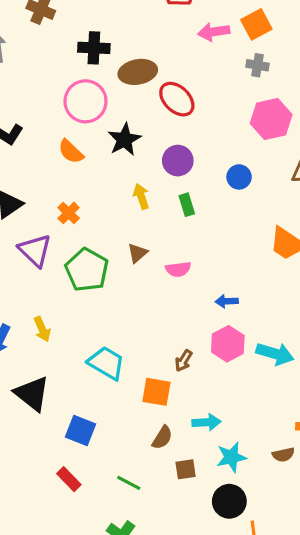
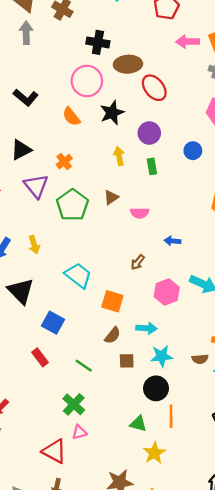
pink hexagon: (228, 344) -> (167, 292), moved
brown arrow: (184, 361) -> (138, 262), moved

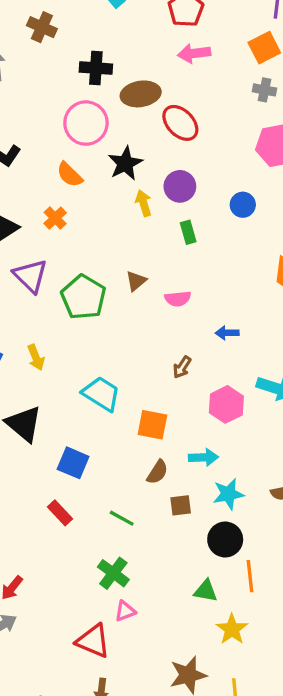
pink arrow: (188, 42) -> (194, 53), moved
yellow arrow: (119, 156) -> (144, 203), moved
orange cross: (64, 162) -> (55, 218), moved

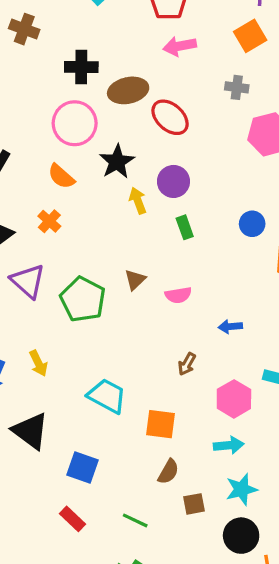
gray cross: (264, 90) -> (237, 87), moved
blue circle: (243, 205) -> (252, 224), moved
cyan arrow: (203, 457) -> (229, 445), moved

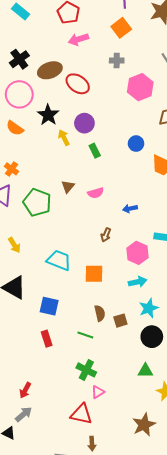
black cross: (81, 67) -> (19, 59), turned -30
orange cross: (49, 221) -> (12, 169), moved
brown semicircle: (168, 472) -> (100, 313), moved, turned -35
red rectangle: (72, 519) -> (47, 339), turned 35

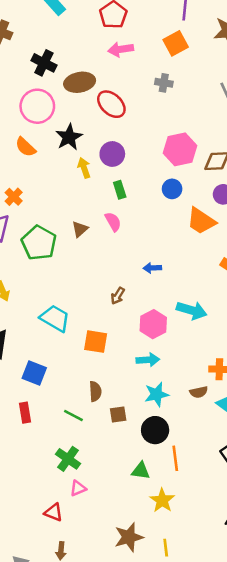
black cross: (19, 59) -> (44, 63), turned -36
pink hexagon: (140, 87) -> (180, 149), moved
pink semicircle: (96, 193) -> (113, 222), moved, turned -112
brown square: (120, 321) -> (118, 415), moved
red triangle: (81, 414) -> (54, 512), size x0.7

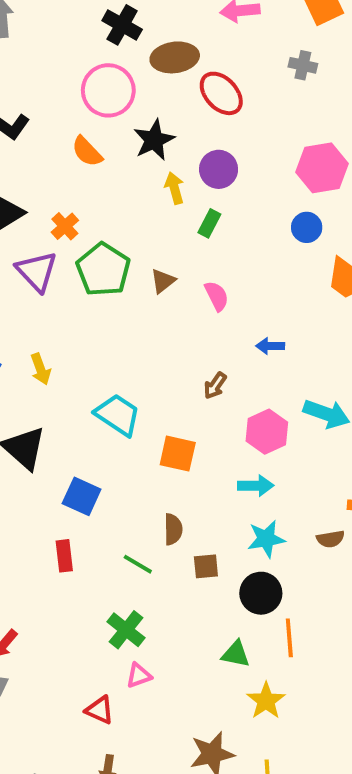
green rectangle: (120, 190) -> (209, 223), moved, turned 42
pink semicircle: (113, 222) -> (217, 296), moved
green pentagon: (39, 243) -> (103, 270), moved

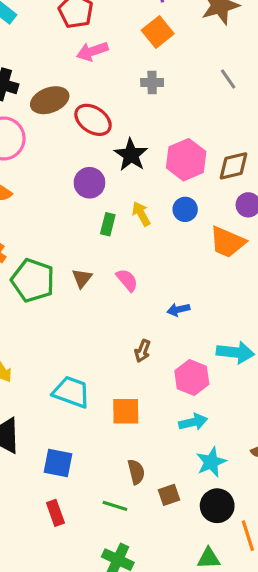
black star: (154, 140) -> (131, 155), moved
purple circle: (219, 169) -> (89, 183), moved
yellow arrow: (174, 188) -> (141, 214), moved

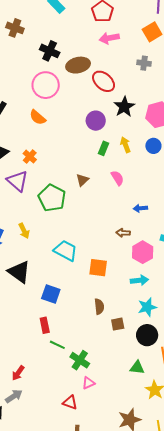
green pentagon: (33, 280) -> (52, 198), moved
pink semicircle: (127, 280) -> (117, 178), moved
brown arrow: (142, 351) -> (123, 233), moved, turned 64
green line: (115, 506) -> (57, 345), moved

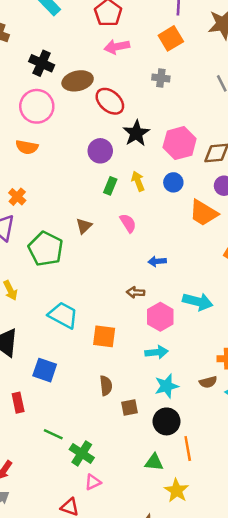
orange semicircle: (38, 117) -> (27, 147), turned -30
red rectangle: (45, 325) -> (18, 403), moved

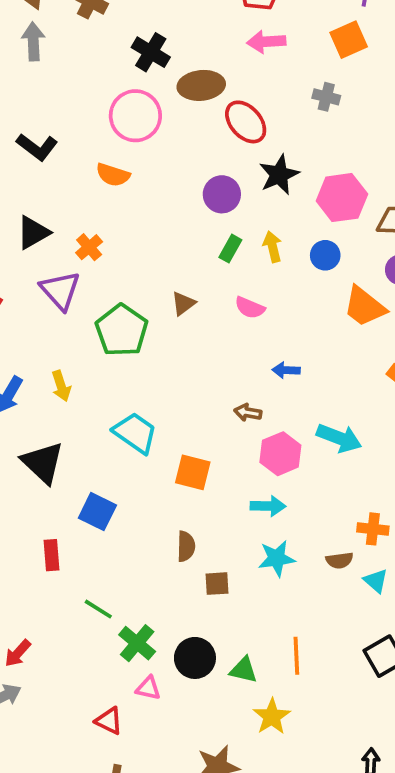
pink semicircle: (128, 223) -> (250, 308), turned 138
black circle: (167, 421) -> (195, 658), moved
pink triangle: (93, 482) -> (148, 688), turned 30

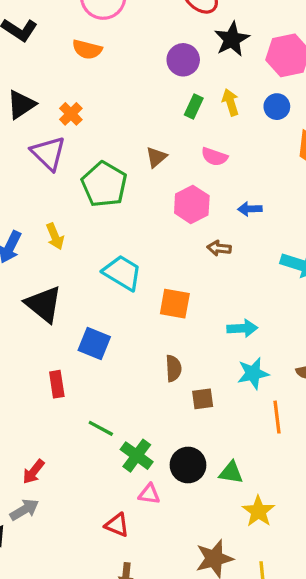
pink hexagon: (280, 454) -> (192, 204), moved
orange line: (296, 656) -> (277, 417), moved

